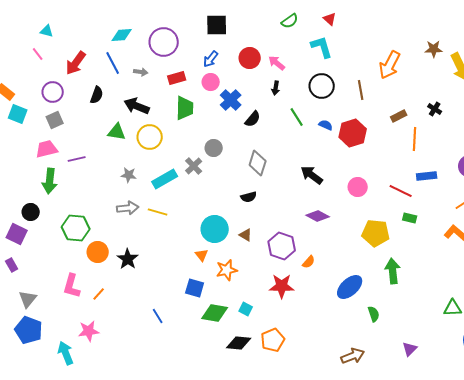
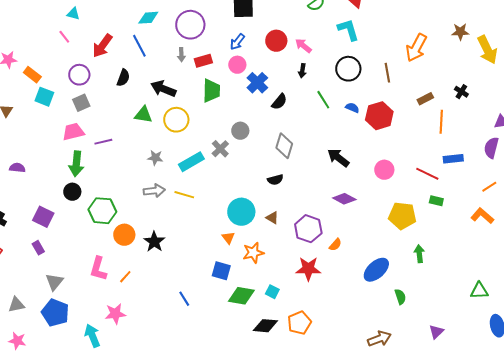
gray arrow: (141, 72) -> (181, 55), moved, turned 80
black circle: (31, 212) -> (72, 192), moved
green arrow: (393, 271) -> (419, 254), size x0.7

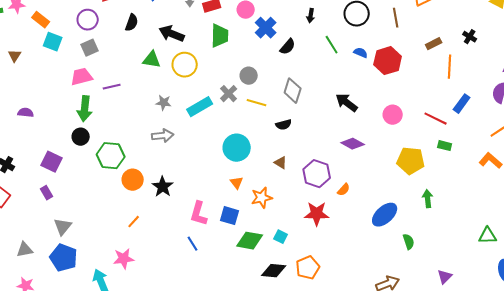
blue rectangle: (453, 159) -> (462, 104), turned -48
yellow line: (184, 195) -> (257, 103), moved
cyan circle: (241, 212) -> (237, 148), moved
pink L-shape: (98, 269) -> (199, 214), moved

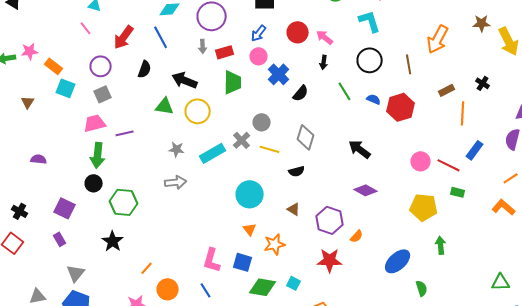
pink circle: (393, 115) -> (421, 161), moved
orange circle: (133, 180) -> (168, 289), moved
black star: (163, 187) -> (113, 241), moved

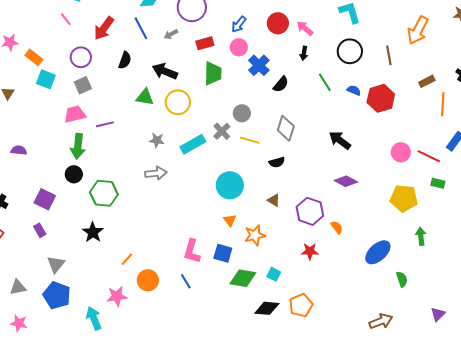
gray arrow: (203, 46) -> (171, 34), moved, turned 64
orange semicircle: (357, 236) -> (337, 227), turned -80
red star: (330, 260) -> (310, 251), size x0.7

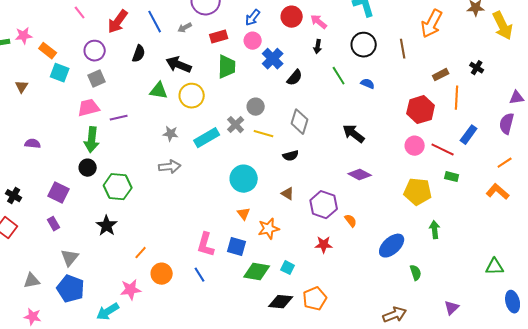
red hexagon: (381, 98) -> (421, 110), moved
cyan arrow: (94, 318) -> (108, 312), turned -100

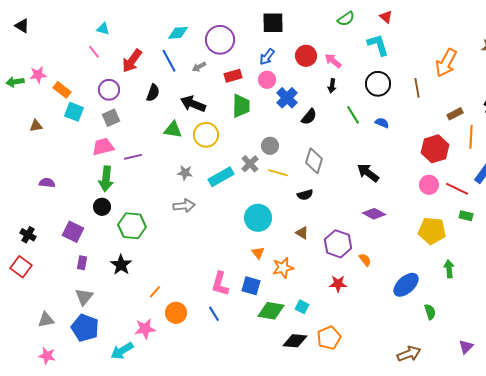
brown triangle: (22, 87) -> (36, 126), turned 48
purple rectangle: (54, 224) -> (82, 263), moved, turned 40

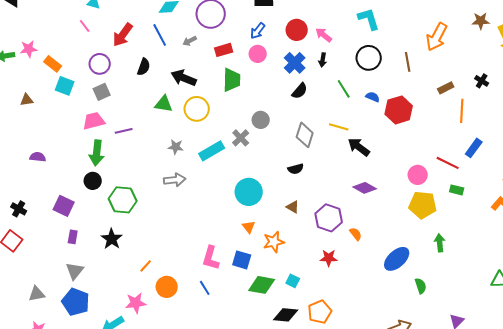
blue cross: (287, 98) -> (295, 63), moved
red hexagon: (435, 149) -> (399, 110), moved
yellow line: (278, 173) -> (339, 127), moved
pink circle: (429, 185) -> (418, 175), moved

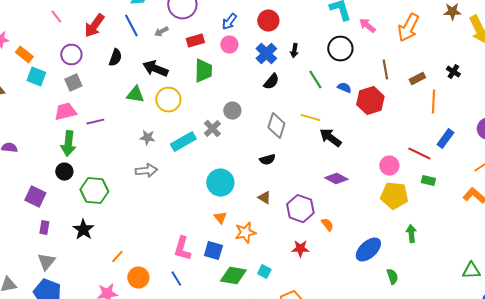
pink arrow: (324, 35) -> (367, 26), moved
brown line: (408, 62) -> (385, 70), moved

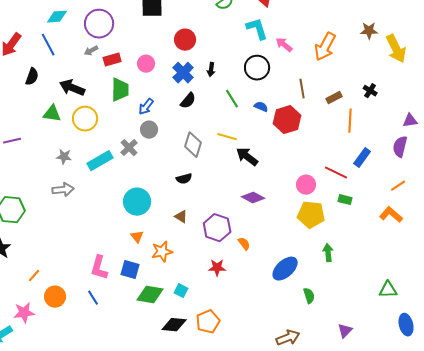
blue arrow: (229, 22) -> (146, 107), moved
gray arrow: (161, 32) -> (91, 51), moved

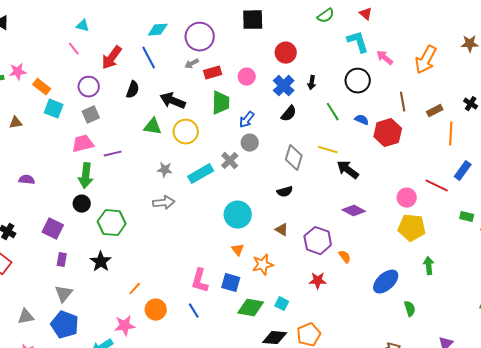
green rectangle: (345, 200) -> (467, 217), moved

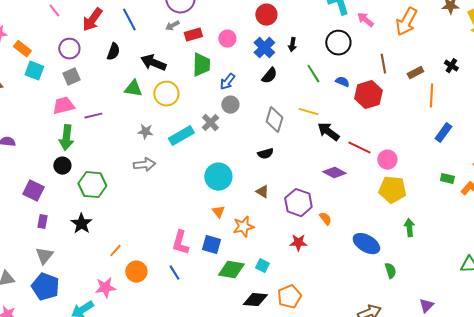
red line: (437, 186) -> (359, 148), moved
blue ellipse: (386, 282) -> (366, 244), turned 72

